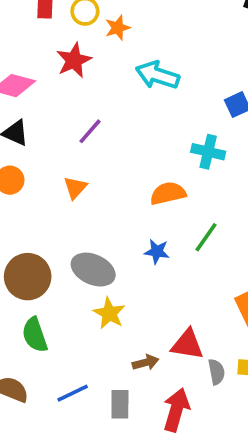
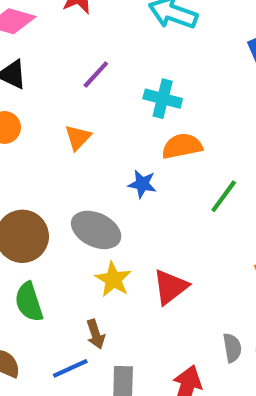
cyan cross: (208, 152) -> (163, 99), moved
blue star: (157, 252) -> (142, 184), moved
red triangle: (187, 344) -> (170, 287), moved, turned -48
brown arrow: (146, 362) -> (96, 334), moved, turned 85

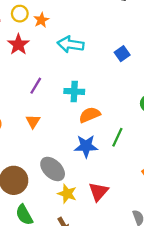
blue star: (142, 184) -> (86, 146), moved, size x1.5
gray ellipse: (96, 230) -> (53, 169), turned 30

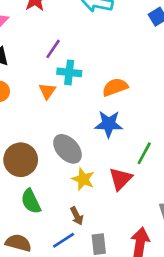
cyan cross: (74, 91) -> (69, 72), moved
green line: (117, 137) -> (144, 153), moved

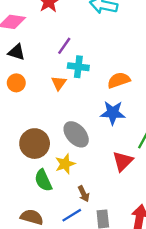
yellow star: (83, 179) -> (65, 164), moved, turned 30

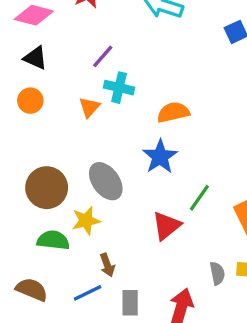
blue star: (113, 113) -> (160, 157), turned 30
green semicircle: (43, 180) -> (53, 240), turned 115

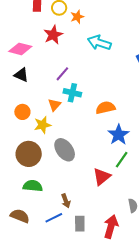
orange circle: (30, 101) -> (22, 112), moved
blue star: (160, 157) -> (119, 135), moved
yellow star: (86, 221) -> (42, 125), moved

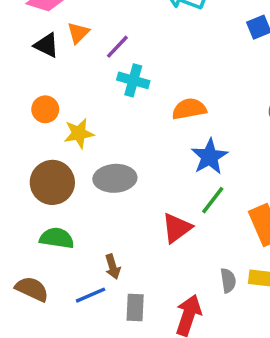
orange triangle: (54, 105) -> (78, 33), moved
gray ellipse: (65, 150) -> (115, 178), turned -60

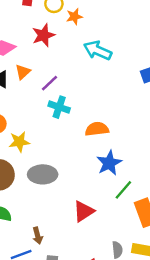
green line: (213, 200) -> (123, 190), moved

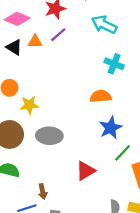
orange triangle: (23, 72) -> (35, 41), turned 40
purple line: (49, 83) -> (58, 35), moved
cyan cross: (59, 107) -> (114, 64), moved

